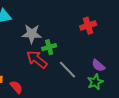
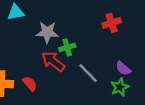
red semicircle: (16, 87) -> (30, 84), moved

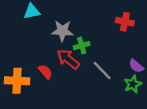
red cross: (112, 23) -> (125, 22), turned 30
red semicircle: (30, 84) -> (45, 72), moved

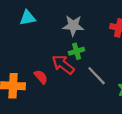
gray star: (62, 31) -> (73, 26), moved

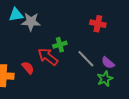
gray star: (73, 26) -> (31, 22), moved
gray line: (97, 76) -> (86, 59), moved

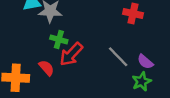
green cross: (60, 45) -> (59, 39), moved, turned 32
red arrow: (48, 57) -> (71, 54), turned -85

